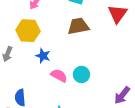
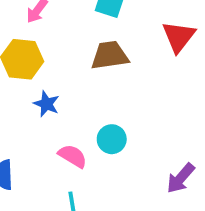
pink semicircle: (59, 75) -> (73, 156), moved

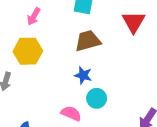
blue star: (46, 104) -> (83, 75), moved

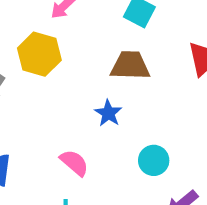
cyan circle: (97, 98) -> (154, 160), moved

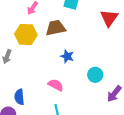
brown trapezoid: (130, 66) -> (56, 28), moved

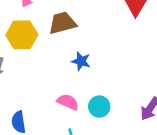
cyan circle: (95, 75) -> (99, 107), moved

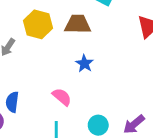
cyan circle: (99, 107) -> (98, 125), moved

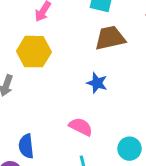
brown trapezoid: (78, 24) -> (110, 38), moved

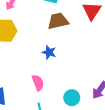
pink semicircle: (81, 127) -> (38, 83), turned 42

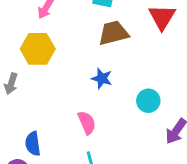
cyan circle: (72, 98) -> (148, 101), moved

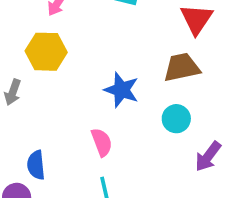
brown trapezoid: (114, 33) -> (182, 67), moved
blue star: (102, 78) -> (122, 90), size x1.4

